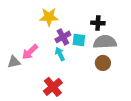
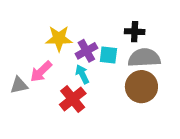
yellow star: (49, 17) -> (59, 38), moved
brown circle: (103, 63) -> (141, 87), size x1.5
red cross: (53, 87) -> (73, 99), moved

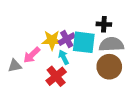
yellow star: (59, 38) -> (52, 40), moved
cyan square: (108, 55) -> (84, 42), size x1.6

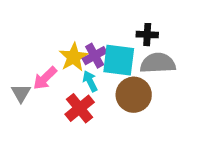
yellow star: (52, 40) -> (74, 57), turned -30
gray triangle: (15, 66) -> (21, 93), turned -48
brown circle: (109, 67) -> (134, 95), moved

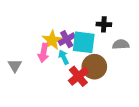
gray semicircle: (158, 63) -> (121, 44), moved, size x0.7
pink arrow: (45, 78) -> (43, 53), moved, turned -36
red cross: (80, 108) -> (78, 76), moved

